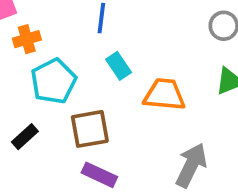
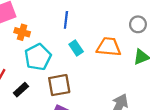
orange cross: (27, 39) -> (22, 32), turned 32
orange trapezoid: (164, 95) -> (109, 47), moved

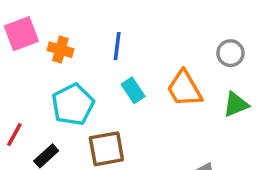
orange cross: (22, 32) -> (60, 50), moved
orange trapezoid: (109, 47) -> (184, 89), turned -125

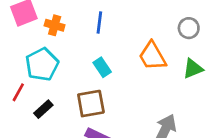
cyan rectangle: (133, 90) -> (102, 67), moved
cyan pentagon: (73, 105) -> (42, 64), moved

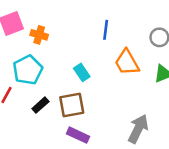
blue line: (99, 23) -> (106, 30), moved
black rectangle: (43, 109) -> (40, 105), moved

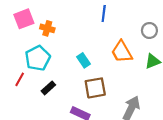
blue line: (106, 30) -> (104, 13), moved
brown square: (72, 105) -> (95, 88), moved

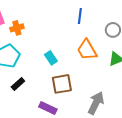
blue line: (104, 13) -> (80, 16), moved
orange cross: (47, 28) -> (17, 28), turned -32

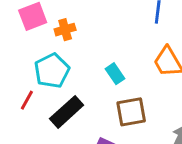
black rectangle: (18, 84) -> (67, 112), size x1.6

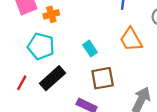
cyan pentagon: (52, 71) -> (41, 46), turned -30
red line: (27, 100) -> (22, 83), moved

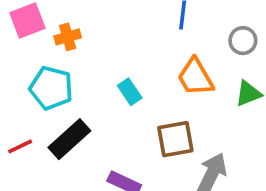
brown square: (103, 78) -> (175, 139), moved
red line: (22, 83) -> (20, 146), turned 35

